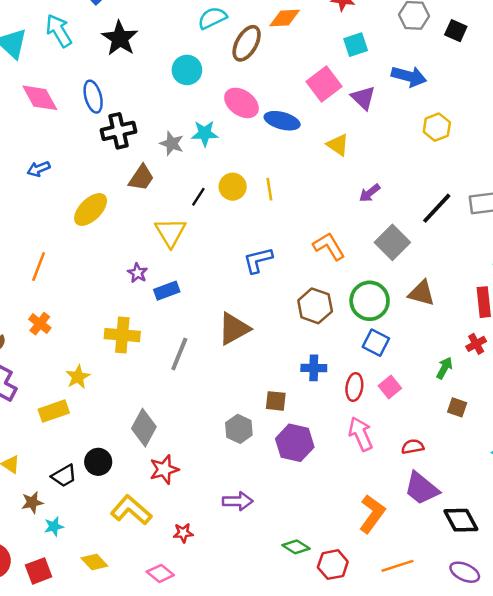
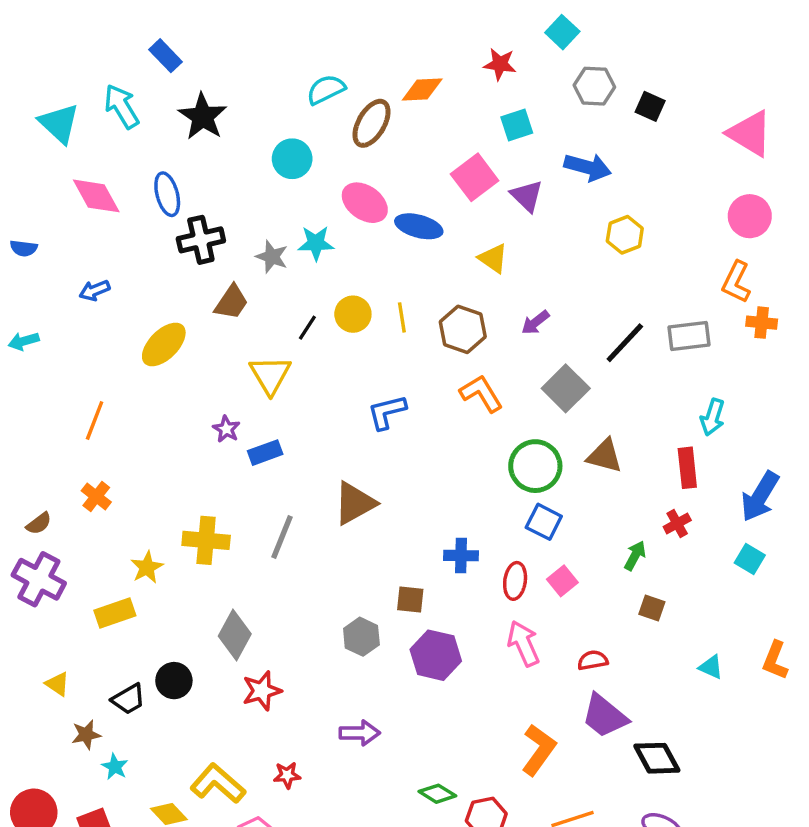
brown hexagon: (315, 306) -> (463, 329), moved
yellow cross: (122, 335) -> (206, 540), moved
yellow L-shape: (131, 510) -> (218, 784), moved
cyan star: (54, 527) -> (115, 767), turned -30

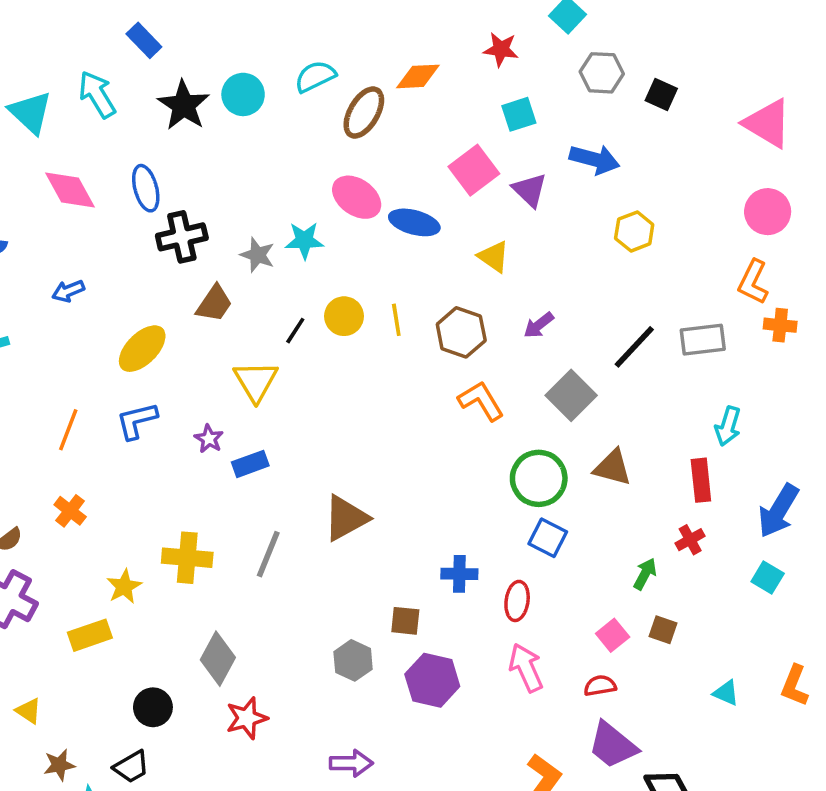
cyan circle: (292, 159) -> (243, 94), moved
blue L-shape: (387, 412) -> (137, 421), moved
pink square: (562, 581) -> (613, 635), moved
black trapezoid: (128, 699) -> (131, 767), moved

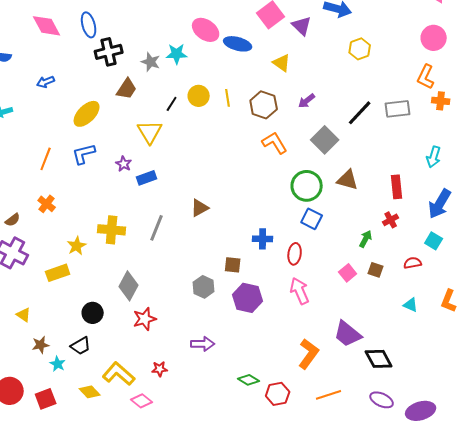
cyan arrow: (728, 426) -> (434, 157), moved
brown triangle: (346, 518) -> (200, 208), size x0.7
red semicircle: (600, 686) -> (413, 263), moved

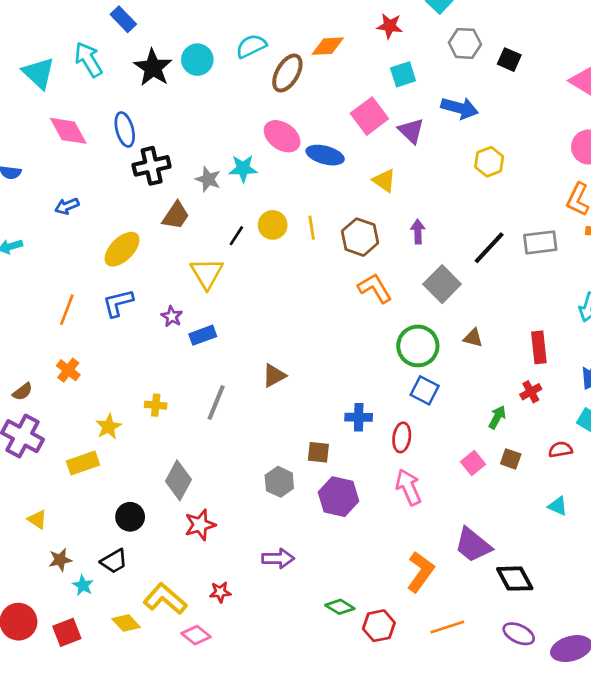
purple arrow: (307, 101) -> (418, 232), turned 126
brown triangle: (348, 180) -> (473, 338), size x0.7
yellow cross: (112, 230) -> (156, 405), size x0.6

